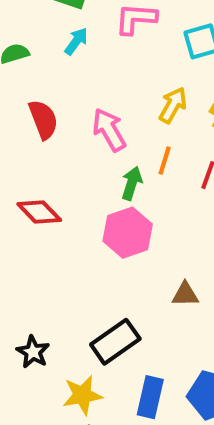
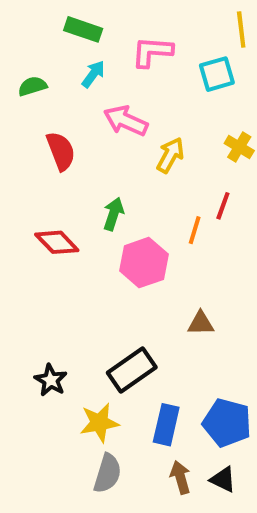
yellow arrow: (173, 105) -> (170, 155), moved
pink arrow: (109, 130) -> (126, 121), moved, turned -36
orange line: (165, 161) -> (195, 230), moved
green arrow: (132, 183) -> (114, 214), moved

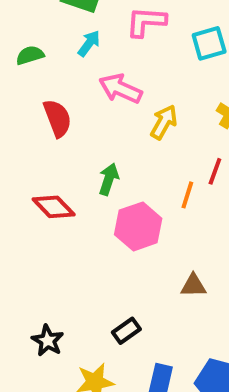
black rectangle: (132, 370) -> (126, 331), size x0.6

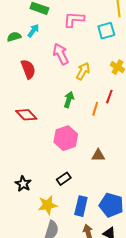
cyan arrow: (89, 43) -> (33, 31), moved
pink arrow: (120, 89) -> (61, 54), turned 40
green arrow: (109, 179) -> (69, 100), moved
pink hexagon: (138, 226) -> (66, 138), moved

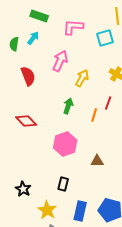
green semicircle: (14, 37) -> (14, 44), turned -64
pink arrow: (61, 54) -> (60, 61), turned 50
black rectangle: (64, 179) -> (63, 184), turned -40
yellow star: (47, 205) -> (47, 210), turned -30

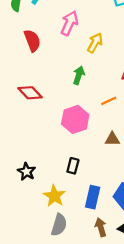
orange line: (94, 115) -> (109, 101), moved, turned 48

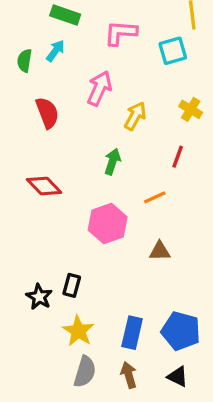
black rectangle: (73, 166) -> (72, 285), moved
brown arrow: (101, 227) -> (129, 375), moved

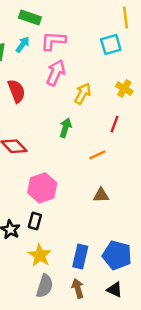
pink L-shape: (121, 33) -> (53, 41), moved
pink hexagon: (108, 223) -> (42, 188), moved

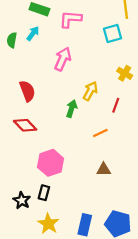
pink L-shape: (53, 41) -> (70, 19), moved
red semicircle: (16, 91) -> (27, 91), moved
yellow arrow: (83, 93) -> (90, 91), moved

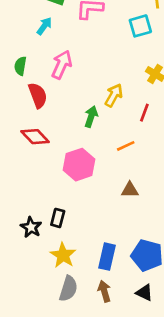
green semicircle: (12, 40) -> (20, 66), moved
pink arrow: (63, 59) -> (62, 65), moved
pink hexagon: (51, 163) -> (79, 165), moved

